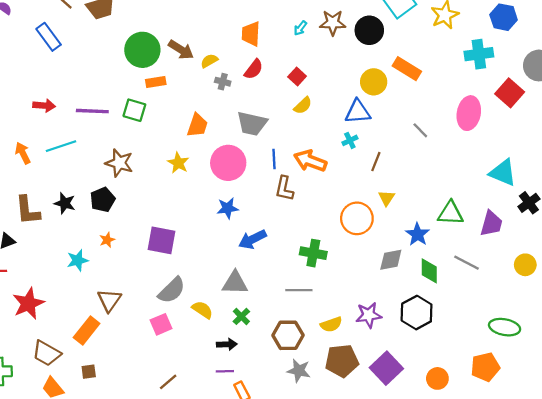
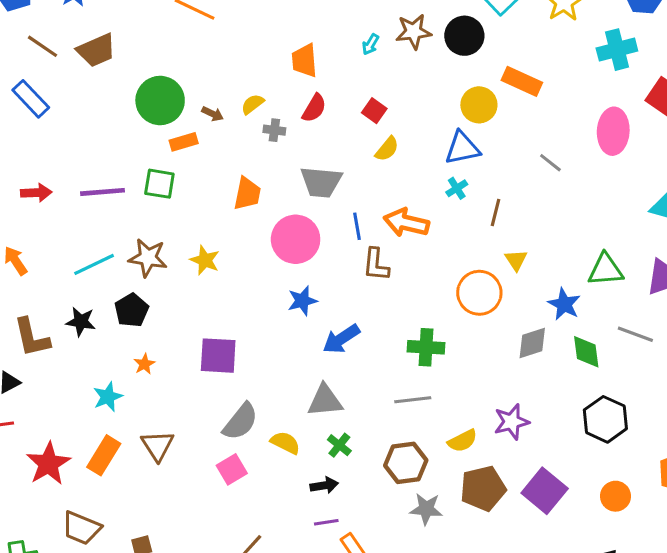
brown arrow: (181, 50) -> (213, 114), moved, size x0.6
cyan line: (61, 146) -> (94, 264), moved
yellow star: (178, 163) -> (205, 260), moved
black hexagon: (417, 313) -> (605, 419), moved
orange rectangle: (87, 331) -> (104, 455), moved

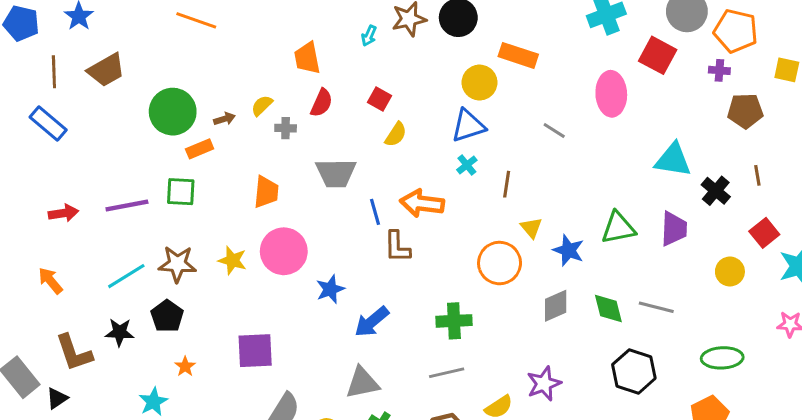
brown line: (42, 46) -> (54, 72), turned 60
brown arrow: (213, 114) -> (225, 119), turned -36
pink circle: (296, 239) -> (284, 251), moved
blue star: (564, 304) -> (568, 250), moved
gray line: (635, 334) -> (656, 307), moved

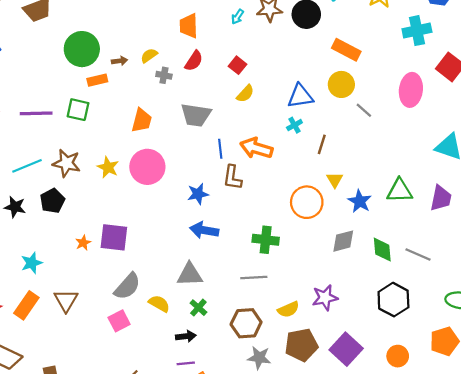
yellow circle: (480, 83) -> (341, 84), moved
blue star: (330, 289) -> (198, 194), moved
blue arrow: (372, 322) -> (204, 230), turned 40
orange star: (185, 366) -> (83, 243), moved

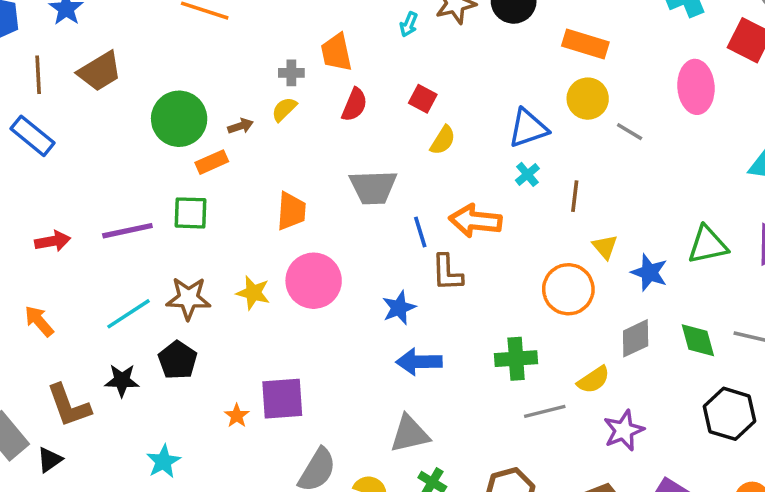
gray cross: (164, 75) -> (291, 73), moved
gray line: (254, 277) -> (545, 411), moved
yellow semicircle: (288, 309) -> (593, 380), moved

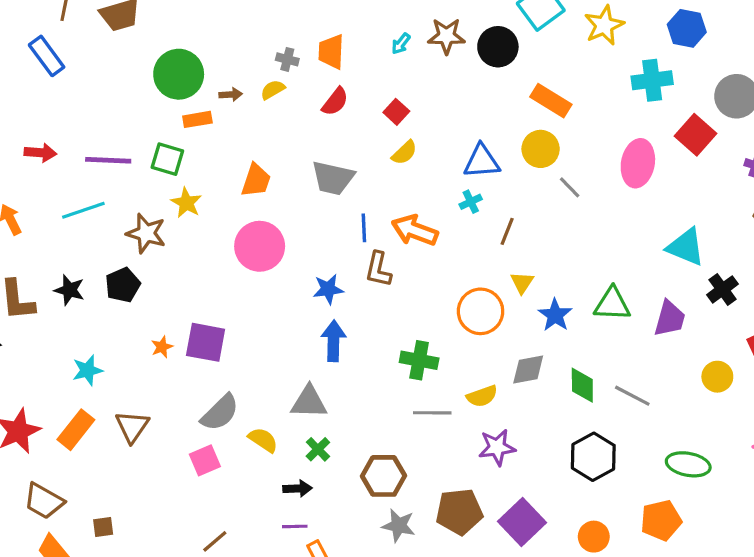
yellow star: (253, 293) -> (186, 203), moved
cyan line: (128, 314) -> (83, 210), moved
blue arrow: (419, 362) -> (333, 341), turned 78

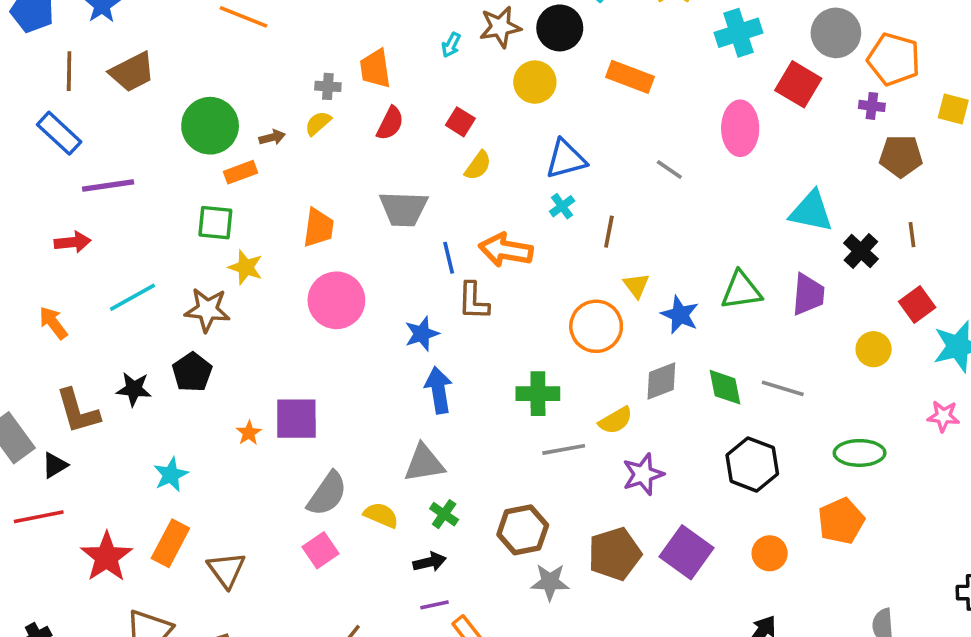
yellow circle: (541, 149) -> (535, 82), moved
purple line: (108, 160) -> (108, 185), moved
brown triangle: (132, 427) -> (226, 570), moved

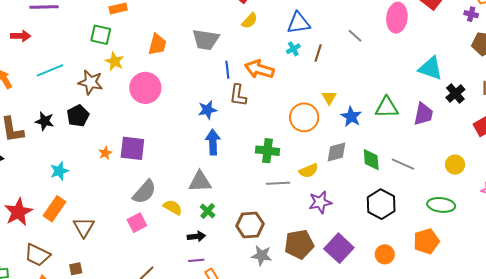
brown line: (609, 232) -> (318, 53), moved
pink circle: (336, 300) -> (145, 88), moved
yellow circle: (874, 349) -> (455, 165), moved

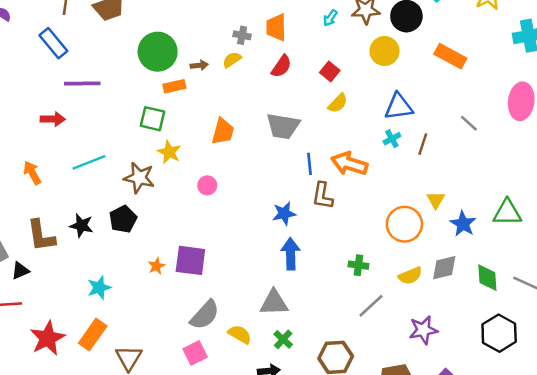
pink circle: (145, 88) -> (207, 185), size x0.5
green cross: (267, 151) -> (358, 265), size x0.7
yellow semicircle: (309, 171) -> (410, 276), moved
gray line: (278, 183) -> (371, 306), turned -40

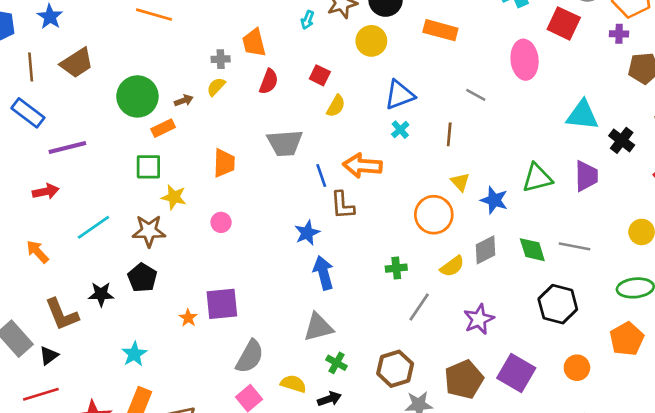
brown line: (423, 144) -> (449, 134), moved
yellow semicircle: (240, 334) -> (293, 384), moved

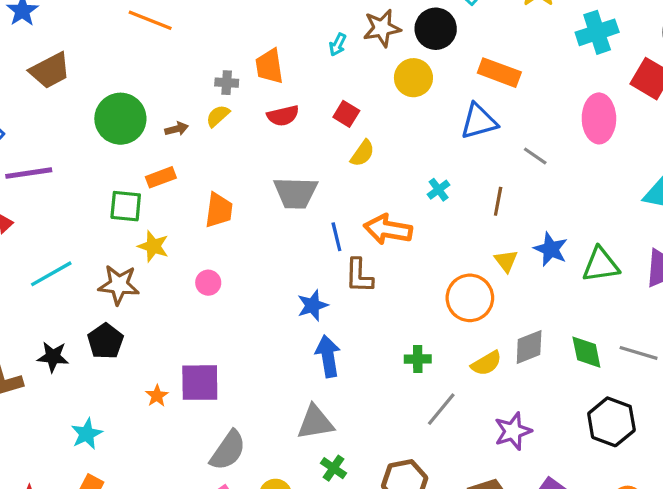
red semicircle: (269, 82) -> (283, 116), turned 50
blue triangle: (400, 95) -> (479, 121), moved
orange rectangle: (163, 128) -> (161, 177), moved
blue star: (494, 200) -> (551, 249), moved

